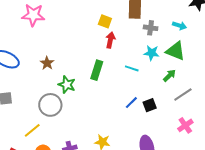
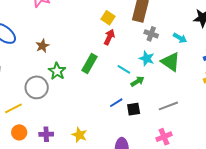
green arrow: (169, 76) -> (137, 81), moved

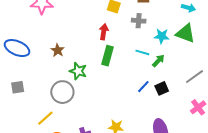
gray cross: (151, 34) -> (139, 21), moved
red arrow: (109, 37) -> (104, 32), moved

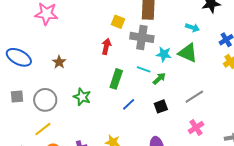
gray cross: (139, 21) -> (142, 37), size x1.6
green rectangle: (107, 56) -> (116, 79), moved
green star: (78, 71) -> (82, 97), moved
blue line: (143, 87) -> (129, 104), moved
gray circle: (62, 92) -> (45, 100), moved

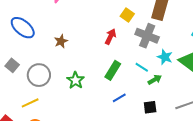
gray square: (17, 96) -> (12, 65), turned 32

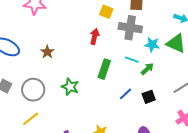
blue line: (119, 98) -> (126, 94), moved

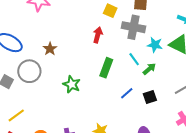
cyan line: (132, 60) -> (134, 59), turned 32
gray circle: (33, 90) -> (29, 71), moved
yellow line: (31, 119) -> (16, 115), moved

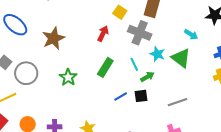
brown star: (50, 49) -> (53, 38), size x1.6
gray circle: (29, 71) -> (26, 73), moved
black square: (150, 97) -> (141, 96), moved

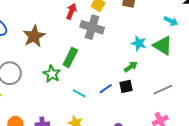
gray cross: (140, 33) -> (92, 27), moved
red arrow: (103, 34) -> (71, 11), moved
cyan line: (134, 64) -> (79, 93), moved, turned -32
green rectangle: (105, 67) -> (70, 57), moved

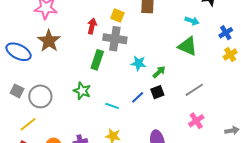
brown star: (34, 36) -> (49, 41), moved
cyan star: (139, 43) -> (138, 63), moved
green rectangle: (70, 57) -> (97, 60), moved

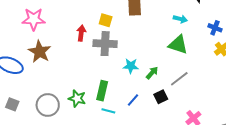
blue cross: (226, 33) -> (215, 28), turned -32
green rectangle: (97, 60) -> (102, 91), moved
gray line: (194, 90) -> (179, 79), moved
black square: (157, 92) -> (161, 97), moved
gray circle: (40, 96) -> (48, 105), moved

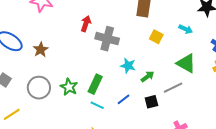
yellow square: (106, 20) -> (156, 37), moved
green triangle: (178, 45) -> (186, 63), moved
brown star: (40, 52) -> (41, 50), moved, size x0.7

